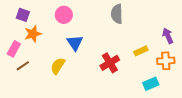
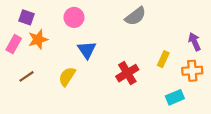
gray semicircle: (117, 14) -> (135, 16), turned -126
pink rectangle: (14, 49) -> (14, 44), moved
yellow rectangle: (141, 51) -> (163, 59), turned -40

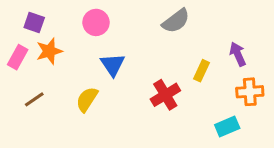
purple arrow: (195, 42) -> (238, 54), moved
yellow rectangle: (163, 59) -> (202, 71), moved

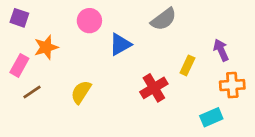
purple square: (34, 22) -> (19, 18), moved
pink rectangle: (18, 57) -> (19, 65), moved
blue triangle: (113, 65) -> (120, 44), moved, turned 35

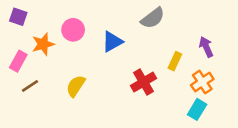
pink circle: (89, 21) -> (73, 30), moved
orange cross: (232, 85) -> (202, 82), moved, turned -30
cyan rectangle: (211, 117) -> (197, 109), turned -36

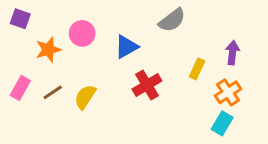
purple arrow: (206, 47) -> (232, 53), turned 30
pink rectangle: (18, 61) -> (20, 88), moved
red cross: (144, 82) -> (147, 85), moved
brown line: (30, 86) -> (53, 92), moved

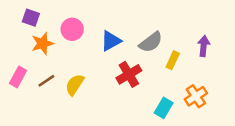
purple square: (20, 19) -> (31, 18), moved
gray semicircle: (172, 20) -> (151, 42), moved
orange cross: (228, 92) -> (196, 96), moved
cyan rectangle: (222, 123) -> (164, 108), moved

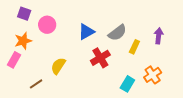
pink circle: (72, 29) -> (47, 25), moved
orange star: (43, 43) -> (23, 41), moved
brown line: (46, 81) -> (36, 84), moved

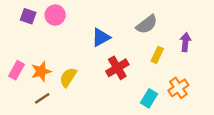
pink circle: (47, 25) -> (55, 15), moved
gray semicircle: (117, 33) -> (147, 24), moved
orange star: (23, 41) -> (41, 71), moved

